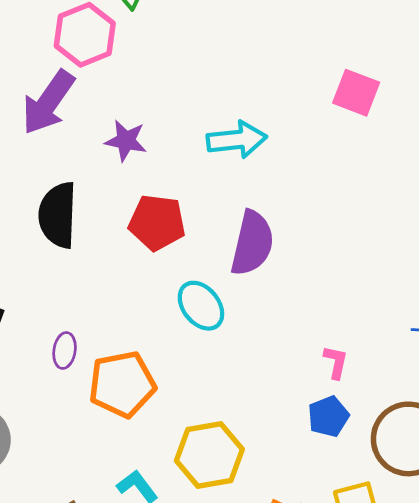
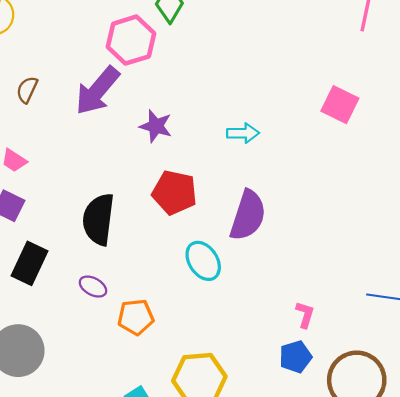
cyan arrow: (237, 140) -> (243, 133), size x0.7
black semicircle: (58, 215) -> (98, 219), moved
purple ellipse: (65, 351) -> (93, 287), turned -76
orange pentagon: (122, 384) -> (136, 317), size x0.7

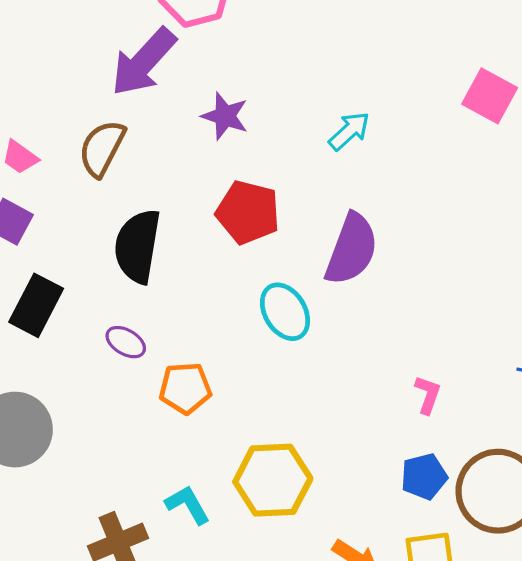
brown semicircle: (27, 90) -> (102, 148), moved, size x1.5
cyan arrow: (243, 133) -> (349, 131), turned -44
blue pentagon: (295, 357) -> (424, 476), moved

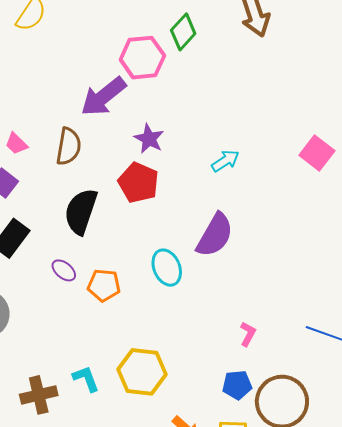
brown semicircle: (102, 148) -> (69, 146), turned 153
red pentagon: (248, 212) -> (138, 183), moved
orange pentagon: (185, 388) -> (104, 285), moved

